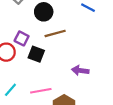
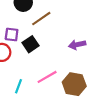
black square: (36, 54) -> (31, 44), turned -35

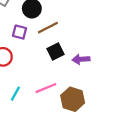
purple square: (12, 35) -> (20, 32), moved
black square: (31, 44) -> (55, 52), moved

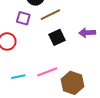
purple arrow: (81, 59) -> (87, 33), moved
cyan line: (15, 94) -> (18, 77), turned 48

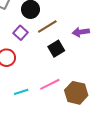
purple square: (23, 18) -> (21, 33), turned 32
purple arrow: (87, 33) -> (81, 32), moved

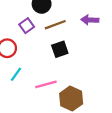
purple arrow: (81, 32) -> (90, 20), moved
cyan line: (21, 92) -> (16, 74), moved, turned -48

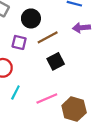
purple square: (27, 26) -> (19, 42), turned -32

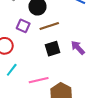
purple arrow: (81, 28) -> (78, 48), moved, turned 42

